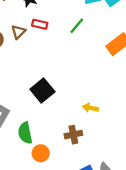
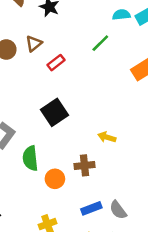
red rectangle: (40, 24) -> (56, 63), moved, turned -56
orange circle: (41, 153) -> (55, 179), moved

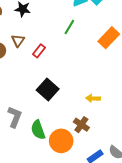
brown cross: (85, 165) -> (81, 125), turned -35
orange circle: (55, 179) -> (61, 141), size x1.5

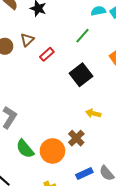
black square: (48, 90) -> (81, 75), moved
green semicircle: (38, 130) -> (25, 149), moved, turned -30

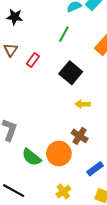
yellow arrow: (93, 113) -> (83, 104), moved

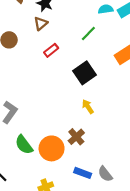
brown triangle: (11, 50) -> (41, 24), moved
yellow arrow: (83, 104) -> (88, 107), turned 40
blue rectangle: (95, 169) -> (83, 173), turned 42

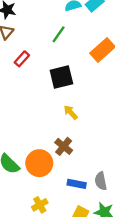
black square: (85, 73) -> (61, 77), turned 30
gray semicircle: (105, 174) -> (101, 181), turned 35

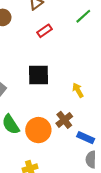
black square: (61, 77) -> (38, 75), moved
blue rectangle: (77, 184) -> (86, 138), moved

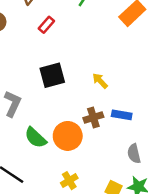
brown cross: (64, 120) -> (93, 117), turned 35
blue rectangle: (86, 138) -> (122, 115), moved

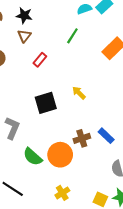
yellow arrow: (100, 81) -> (79, 93), moved
blue rectangle: (122, 115) -> (106, 136), turned 35

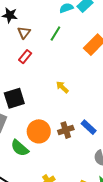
brown triangle: (24, 36) -> (24, 33), moved
black square: (46, 103) -> (14, 98), moved
orange circle: (60, 155) -> (39, 131), moved

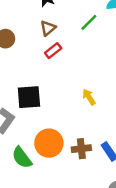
brown triangle: (24, 33) -> (48, 28), moved
green line: (55, 34) -> (89, 22), moved

